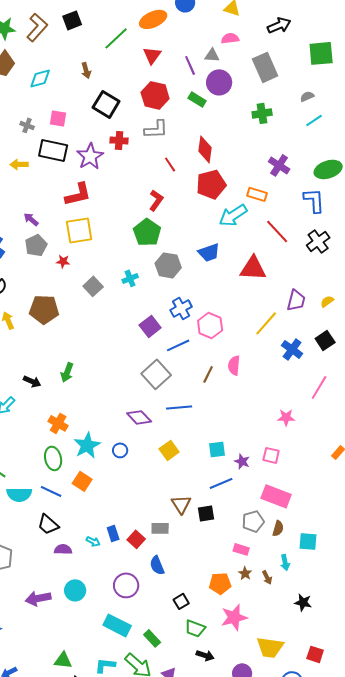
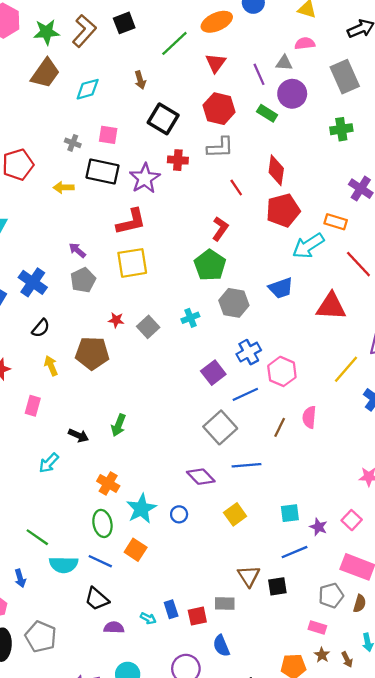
red star: (63, 261) -> (116, 320), moved
pink square: (271, 455) -> (352, 520), turned 30
red square: (136, 539) -> (197, 616), turned 36

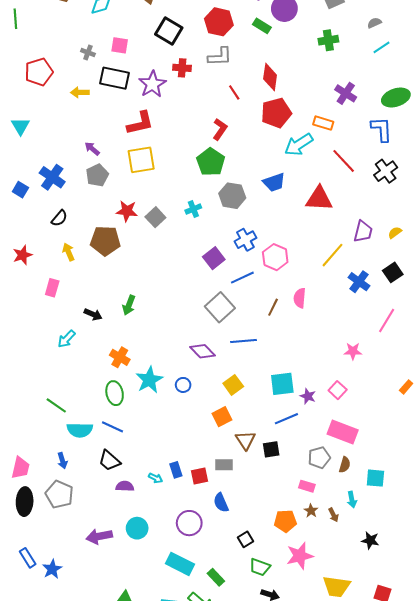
red star: (116, 320) -> (127, 211), size x1.5
cyan square: (290, 513) -> (282, 384), size x1.4
orange square: (136, 550) -> (222, 417), moved, turned 30
blue arrow: (20, 578) -> (62, 461), moved

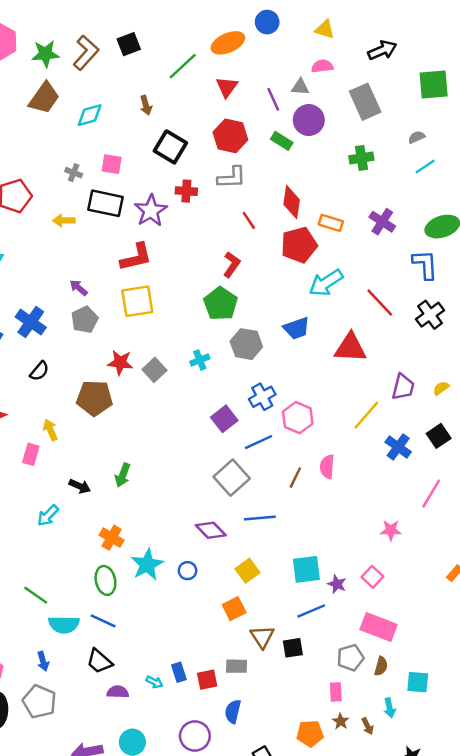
orange rectangle: (323, 123) -> (331, 223), moved
yellow arrow: (69, 252) -> (50, 430), moved
pink rectangle: (307, 486) -> (336, 692), turned 70
blue semicircle: (221, 503) -> (233, 711), turned 36

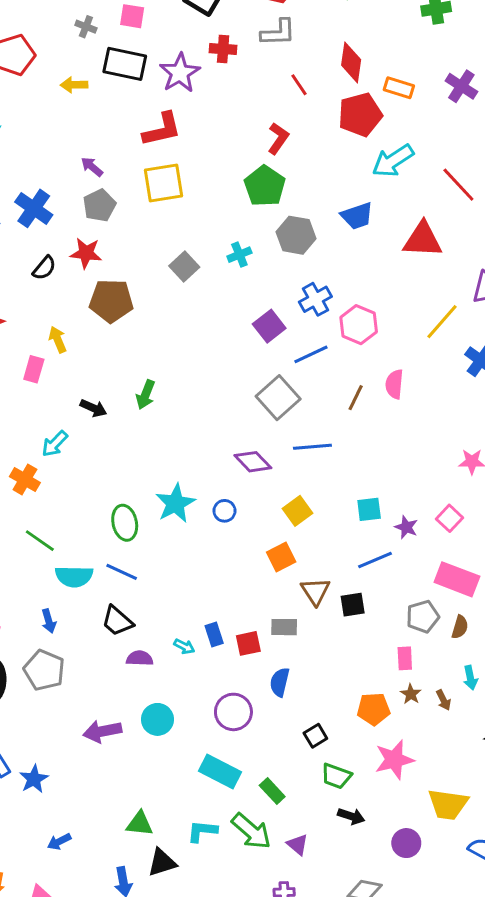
red star: (120, 362) -> (86, 253), moved
orange cross: (112, 538) -> (25, 480), moved
cyan square: (306, 569) -> (369, 509), size x0.7

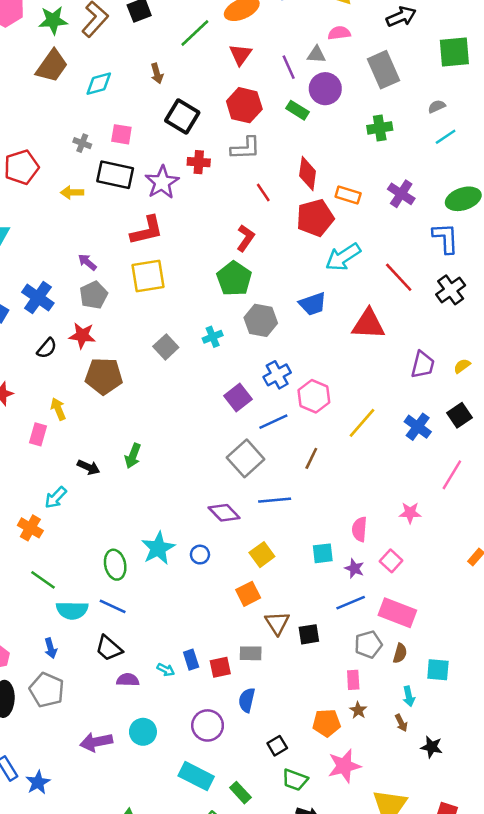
yellow line: (442, 322) -> (362, 423), moved
pink semicircle: (394, 384) -> (359, 529), moved
blue line: (375, 560) -> (351, 603), moved
brown arrow: (444, 700) -> (401, 723), moved

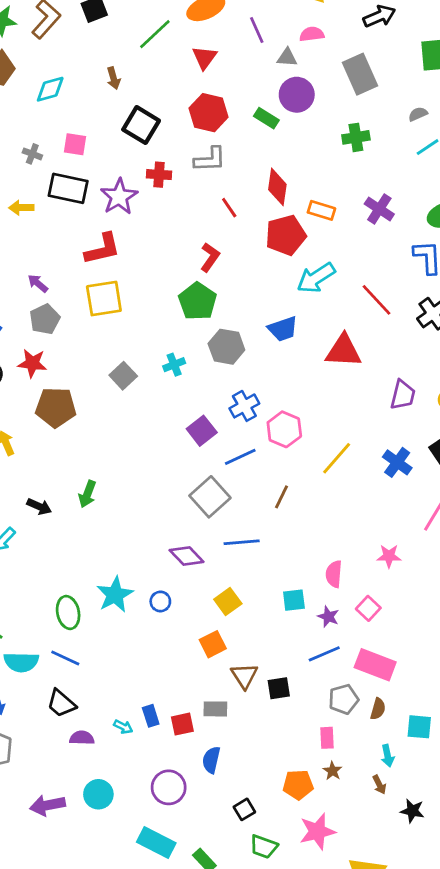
purple line: (289, 67) -> (257, 30), moved

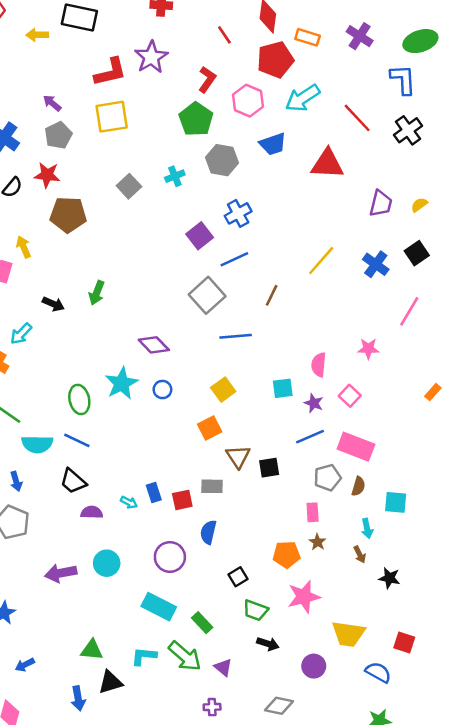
purple star: (119, 197) -> (151, 57), moved
pink hexagon: (284, 429) -> (248, 101), moved
purple diamond: (187, 556) -> (154, 345), moved

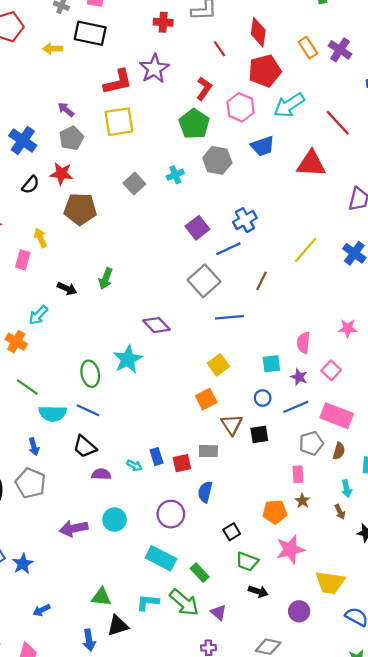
orange rectangle: (308, 37) -> (308, 48), moved, turned 40
blue cross: (238, 213) -> (245, 220), moved
blue circle: (162, 390) -> (263, 398), moved

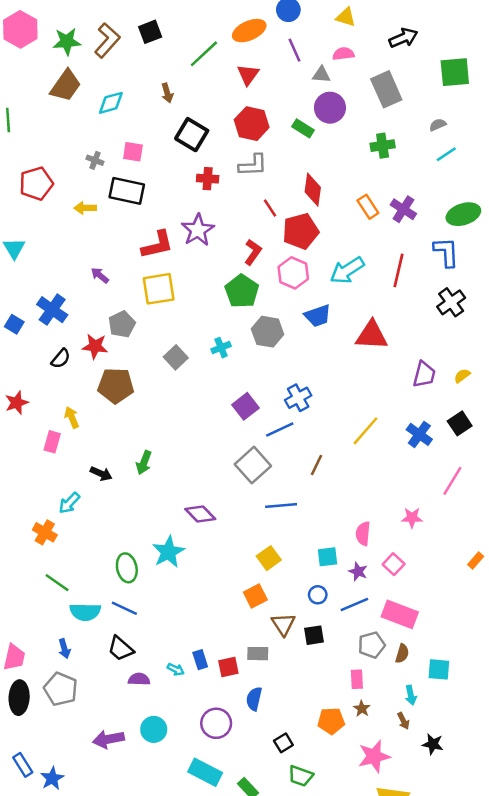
red pentagon: (265, 71) -> (301, 231), moved
red line: (338, 123) -> (399, 270), moved, turned 56
gray pentagon: (71, 138) -> (122, 324), moved
pink star: (290, 549) -> (374, 756), moved

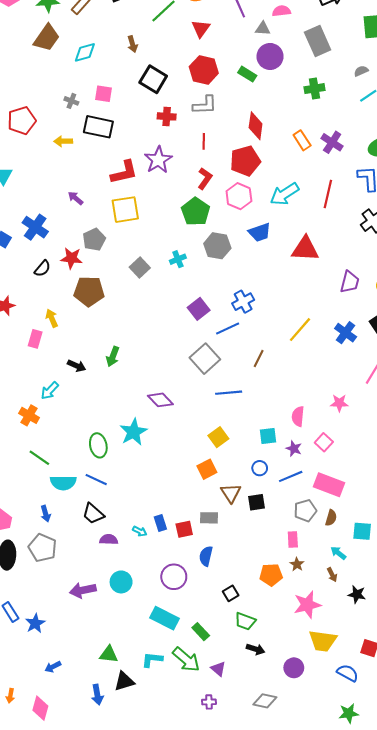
red line: (270, 208) -> (204, 141), moved, turned 35
cyan arrow: (411, 695) -> (338, 553), turned 140

